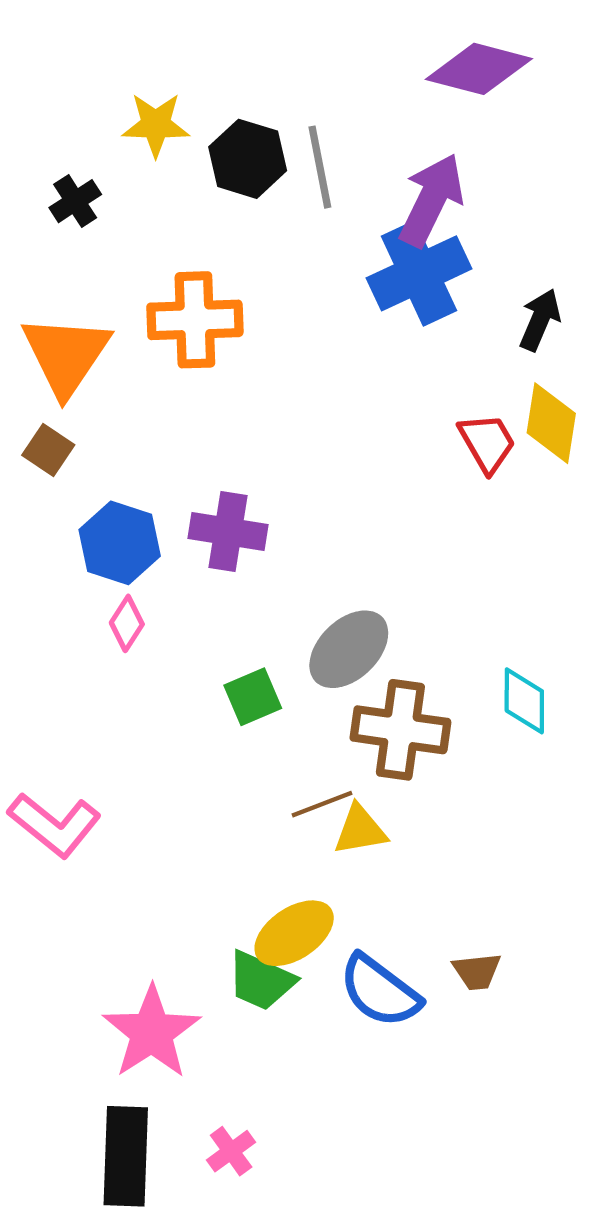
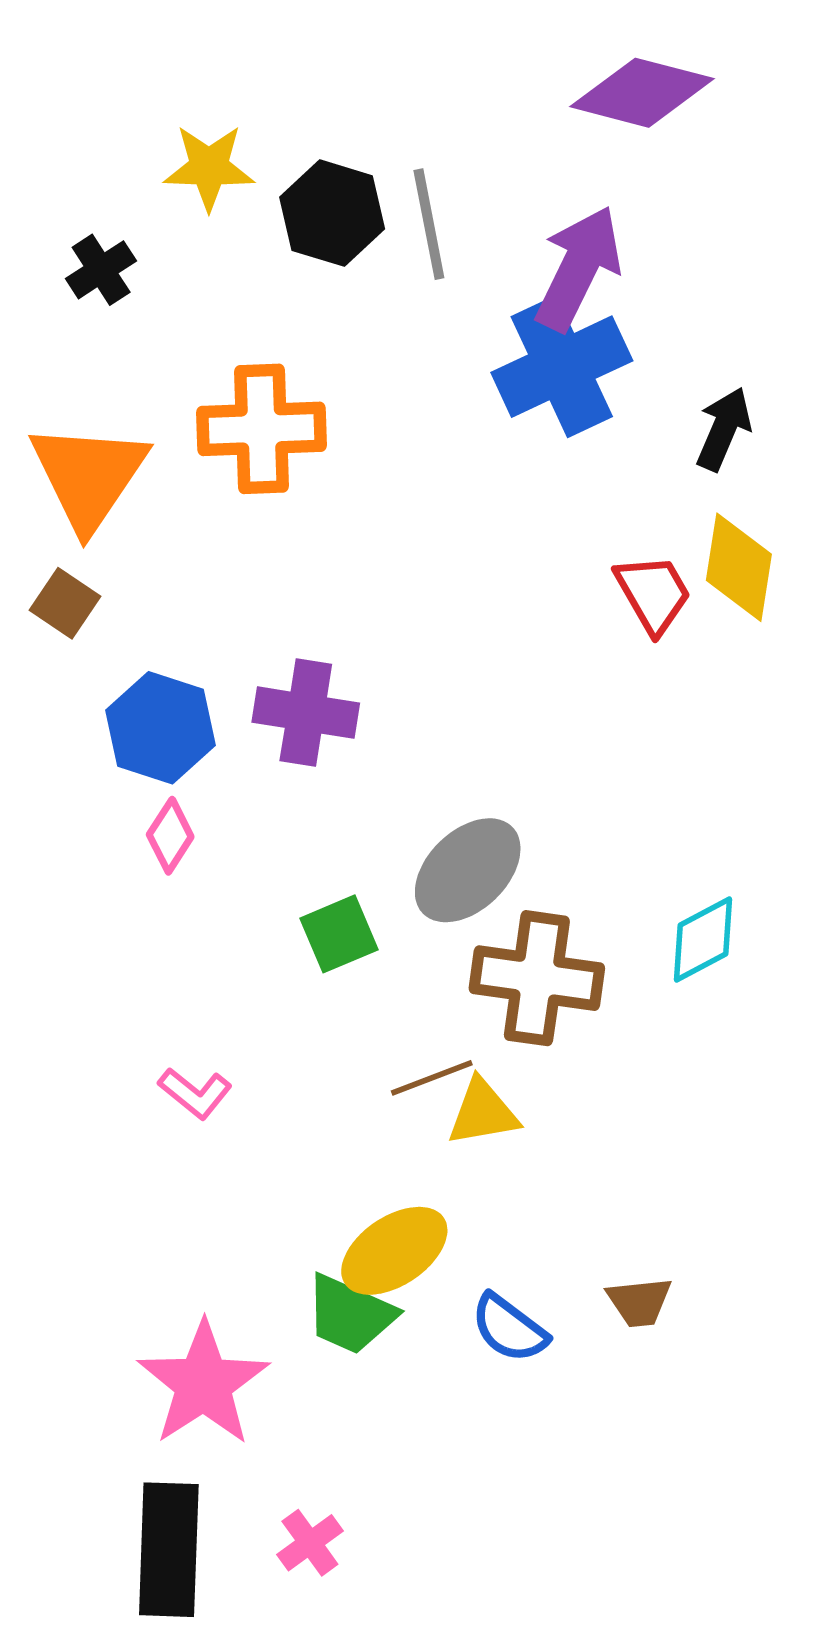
cyan diamond: (524, 701) -> (703, 939), turned 62
pink L-shape: (54, 825) -> (195, 1093), moved, size x0.6
blue semicircle: (380, 991) -> (509, 1328), size x0.7

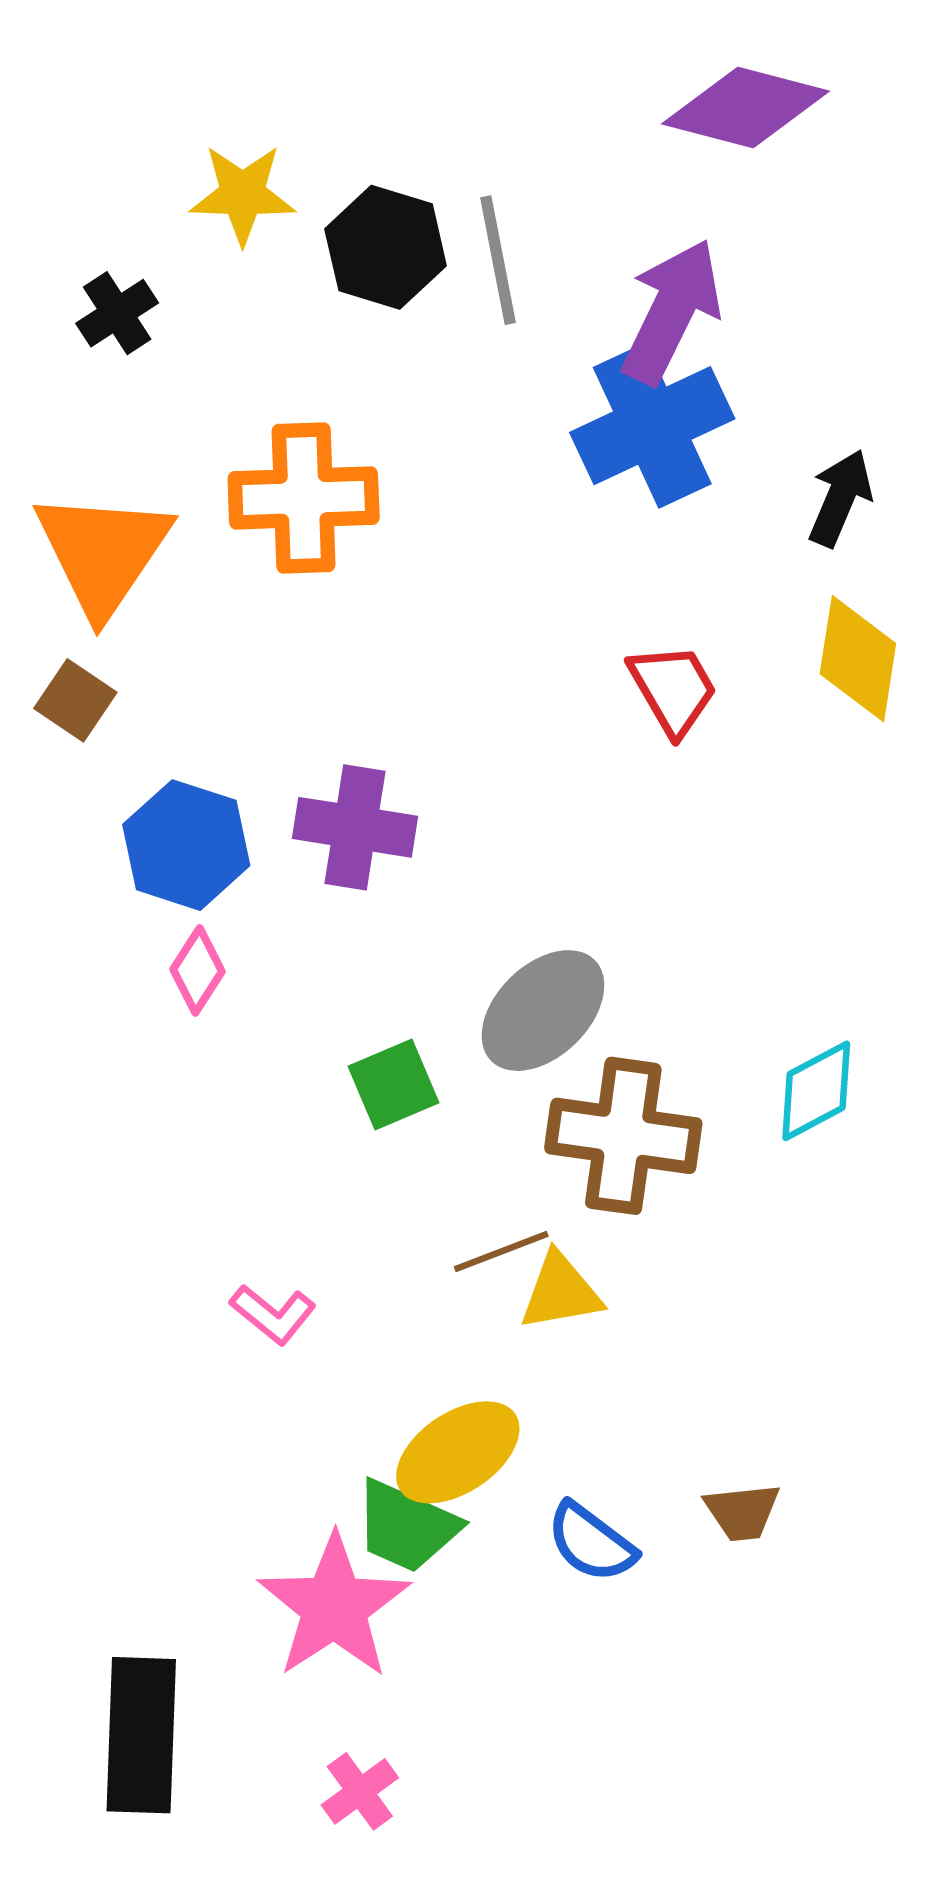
red trapezoid: (653, 594) -> (673, 689), moved
pink L-shape: (195, 1093) -> (273, 1314), moved
pink star: (203, 1384) -> (334, 1607), moved
black rectangle: (169, 1550) -> (141, 1735), moved

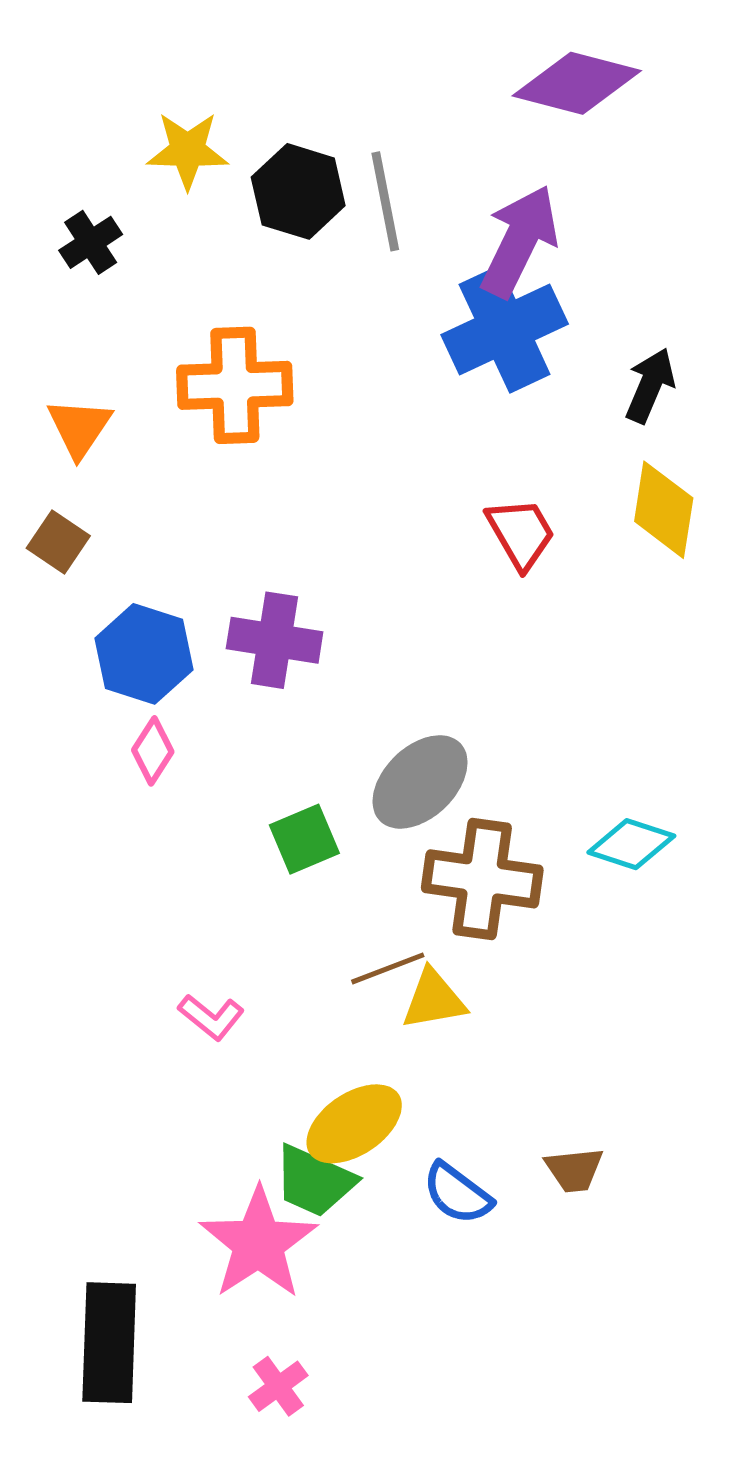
orange triangle: (103, 553) -> (79, 428), size x0.6
cyan diamond: (816, 1091) -> (631, 844), turned 46

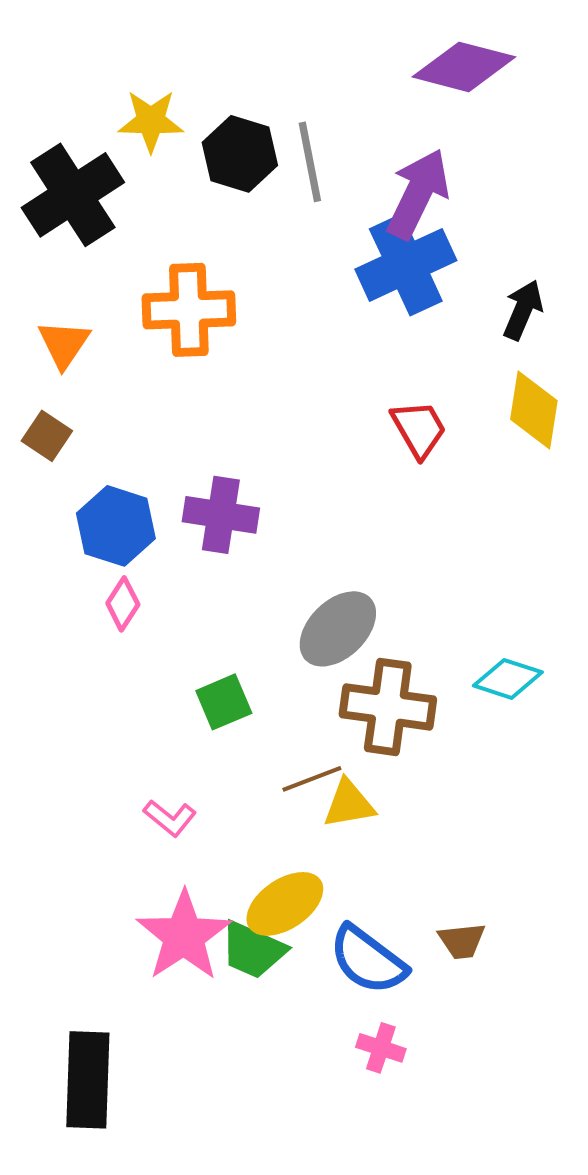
black cross: (91, 242) -> (73, 195), size x2.0
green square: (304, 839) -> (224, 702), moved
blue semicircle: (457, 1193) -> (368, 960), size x1.4
pink star: (258, 1243) -> (184, 936), moved
pink cross: (278, 1386) -> (381, 1048), moved, turned -36

